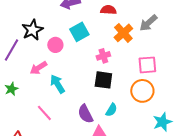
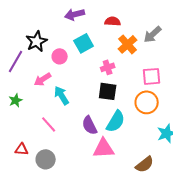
cyan semicircle: (111, 110) -> (116, 121), size x1.6

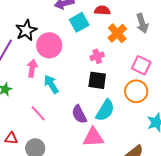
gray arrow: (153, 34) -> (142, 23), turned -66
cyan square: (84, 43) -> (79, 22), moved
pink circle: (60, 56) -> (49, 45), size x1.6
pink square: (152, 76) -> (141, 65), turned 30
pink arrow: (43, 79) -> (32, 68), turned 132

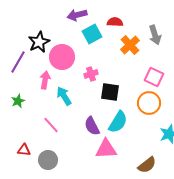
pink cross: (97, 56) -> (91, 74), moved

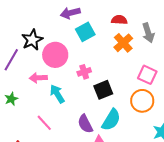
red semicircle: (115, 22) -> (119, 20), moved
pink arrow: (45, 80) -> (38, 78), turned -102
black square: (110, 92) -> (103, 90), turned -30

